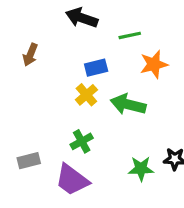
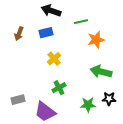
blue rectangle: (96, 68) -> (46, 33), moved
green arrow: (128, 104) -> (101, 72), moved
green cross: (82, 141) -> (59, 88), moved

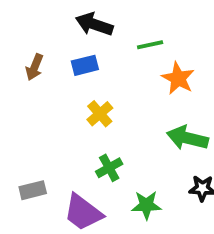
orange star: (96, 40) -> (178, 78), turned -30
green star: (88, 105) -> (146, 205), moved

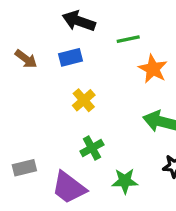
brown arrow: (35, 67) -> (26, 59), turned -75

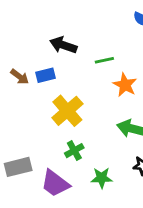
blue rectangle: (70, 57) -> (46, 75), moved
yellow cross: (84, 100) -> (67, 111), size x1.6
gray rectangle: (24, 168) -> (18, 167), size x1.4

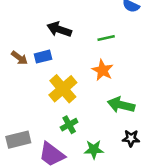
green line: (104, 60) -> (106, 38), moved
orange star: (125, 85) -> (102, 70), moved

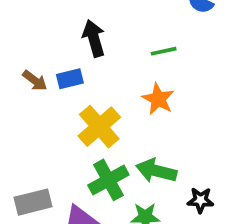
black arrow: (59, 29) -> (94, 38), turned 55
green arrow: (121, 105) -> (156, 171), moved
green cross: (69, 125) -> (108, 180), size x1.5

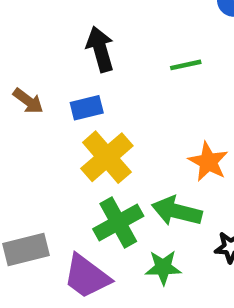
blue rectangle: (70, 79) -> (87, 108), moved
orange star: (158, 99) -> (208, 162), moved

